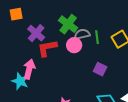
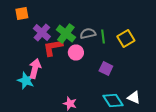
green cross: (68, 24) -> (66, 34), moved
pink circle: (74, 45) -> (76, 52), moved

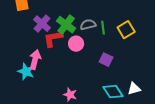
white triangle: (134, 98) -> (134, 89), turned -40

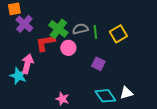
purple cross: (42, 24) -> (24, 24), moved

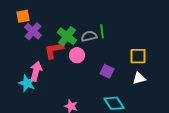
green line: (95, 32) -> (102, 31), moved
yellow square: (118, 34) -> (138, 56), moved, turned 30
white triangle: (126, 93) -> (139, 78), moved

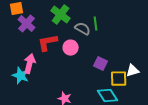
green cross: (67, 36) -> (61, 15), moved
gray semicircle: (89, 36) -> (83, 29), turned 42
yellow square: (138, 56) -> (119, 79), moved

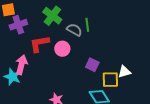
purple cross: (27, 24) -> (18, 25), turned 30

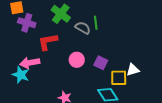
purple cross: (18, 25) -> (27, 23), turned 36
pink circle: (62, 49) -> (77, 60), moved
pink arrow: (21, 65) -> (30, 63), turned -114

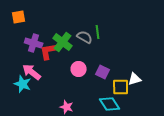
green cross: (61, 14) -> (63, 42), moved
purple cross: (27, 23) -> (34, 43), moved
pink arrow: (30, 63) -> (32, 72), turned 48

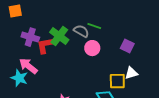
green line: (98, 32) -> (94, 26), turned -64
pink circle: (79, 69) -> (92, 48), moved
purple square: (103, 72) -> (127, 46), moved

